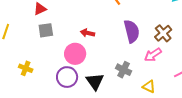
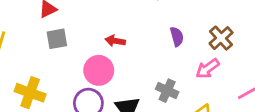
purple semicircle: (132, 31) -> (177, 37), size x0.6
yellow cross: (26, 68) -> (30, 93), size x1.5

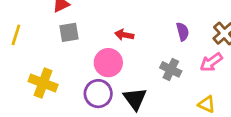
gray cross: (167, 91) -> (171, 69), moved

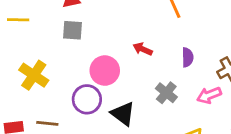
yellow line: (16, 35) -> (18, 20), turned 60
red arrow: (124, 35) -> (143, 49), moved
black triangle: (135, 99) -> (123, 114), turned -30

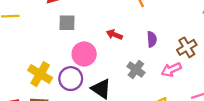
gray square: (72, 30) -> (67, 23), moved
yellow cross: (34, 75) -> (40, 74), moved

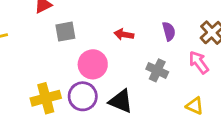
pink arrow: (171, 70) -> (199, 62), turned 90
yellow cross: (40, 74) -> (46, 98), turned -35

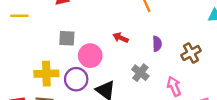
gray square: (65, 32) -> (67, 38), moved
pink arrow: (199, 62) -> (174, 86), moved

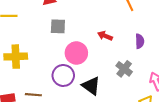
gray square: (67, 38) -> (58, 26), moved
yellow cross: (46, 74) -> (16, 57), moved

